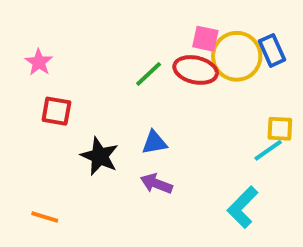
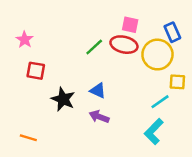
yellow circle: (237, 56) -> (157, 55), moved
blue triangle: (154, 142) -> (98, 91), turned 35
cyan line: (268, 150) -> (160, 102), moved

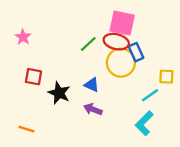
pink square: (130, 25) -> (122, 23), size x1.6
blue rectangle: (172, 32) -> (136, 52), moved
yellow circle: (157, 55) -> (121, 63), moved
red square: (36, 71) -> (33, 77), moved

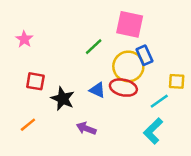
red ellipse: (116, 42) -> (123, 88), moved
purple arrow: (93, 109) -> (86, 128), moved
orange line: (26, 129) -> (28, 125), moved, turned -56

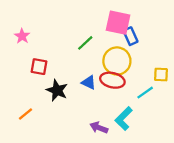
blue rectangle: (144, 55) -> (130, 36), moved
red square: (35, 81) -> (39, 67), moved
purple arrow: (86, 128) -> (99, 128), moved
cyan L-shape: (153, 131) -> (124, 119), moved

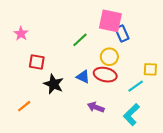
yellow circle: (117, 61) -> (109, 57), size x0.7
cyan L-shape: (124, 119) -> (131, 115), moved
purple arrow: (99, 128) -> (96, 107), moved

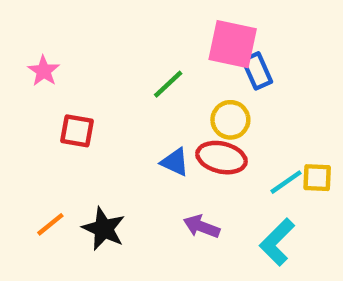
yellow square: (150, 69) -> (317, 178), moved
black star: (54, 84) -> (104, 229), moved

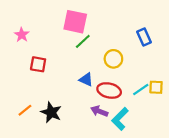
pink square: (233, 44) -> (75, 22), moved
blue rectangle: (257, 71) -> (144, 37), moved
red ellipse: (222, 158) -> (109, 91), moved
cyan L-shape: (277, 242) -> (120, 119), moved

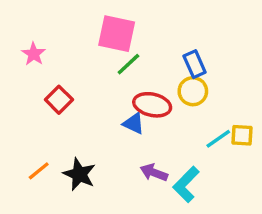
blue rectangle: (144, 37) -> (195, 64), moved
yellow circle: (113, 59) -> (193, 91), moved
red square: (38, 64) -> (59, 100), turned 35
red ellipse: (109, 91) -> (152, 105), moved

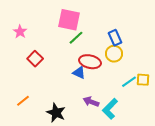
black star: (79, 174) -> (56, 113), moved

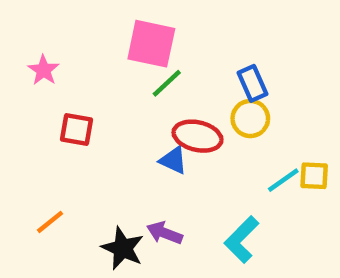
red square: (35, 59) -> (76, 130), turned -35
purple arrow: (91, 102) -> (164, 233), moved

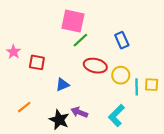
pink star: (43, 70) -> (14, 52), moved
yellow circle: (250, 119) -> (121, 75), moved
blue triangle: (173, 160) -> (62, 85), moved, turned -48
cyan line: (283, 180) -> (137, 87), turned -56

